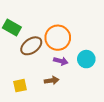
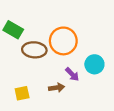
brown ellipse: (31, 46) -> (34, 50), turned 40
purple arrow: (61, 61) -> (72, 74), moved, turned 32

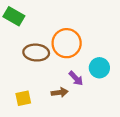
green rectangle: (13, 30) -> (14, 16), moved

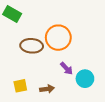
cyan circle: (99, 68) -> (85, 79), moved
brown arrow: (60, 92) -> (47, 89), moved

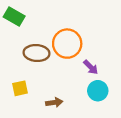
purple arrow: (66, 68) -> (91, 67), moved
yellow square: (20, 86) -> (20, 88), moved

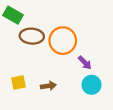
brown ellipse: (37, 53) -> (32, 36), moved
brown arrow: (54, 102) -> (48, 86), moved

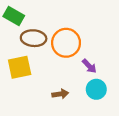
yellow square: (19, 83) -> (20, 67), moved, size x1.5
brown arrow: (48, 86) -> (60, 94), moved

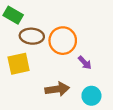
cyan circle: (96, 89) -> (91, 96), moved
brown arrow: (60, 94) -> (57, 89), size x1.5

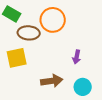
orange circle: (63, 41) -> (53, 20), moved
purple arrow: (85, 63) -> (77, 57), turned 56

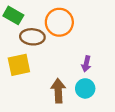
brown arrow: (52, 81) -> (58, 91), turned -85
cyan circle: (83, 87) -> (85, 88), moved

